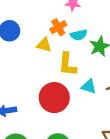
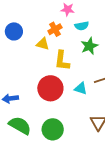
cyan semicircle: (79, 35) -> (82, 26), moved
cyan triangle: (89, 86) -> (81, 88), moved

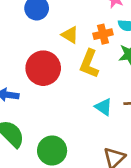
orange cross: (55, 29) -> (103, 34), moved
red circle: (50, 88) -> (43, 68), moved

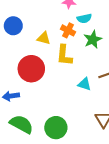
orange cross: (103, 34) -> (68, 30), turned -32

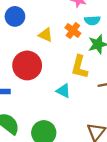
yellow L-shape: (64, 55) -> (79, 67), moved
cyan triangle: (84, 84) -> (63, 91), moved

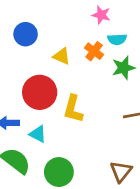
yellow L-shape: (79, 67) -> (73, 109), moved
cyan triangle: (63, 91) -> (38, 134), moved

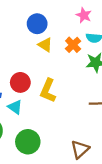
blue circle: (26, 34) -> (37, 24), moved
red circle: (40, 92) -> (20, 82), moved, size x0.7

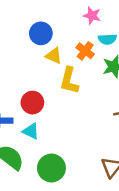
yellow L-shape: (48, 91) -> (69, 81), moved

